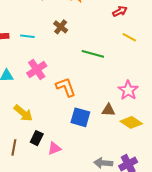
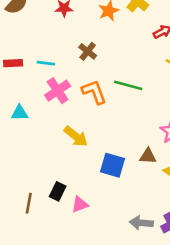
pink cross: (37, 69) -> (58, 91), moved
orange L-shape: (66, 87) -> (94, 92), moved
yellow arrow: (23, 113) -> (76, 136), moved

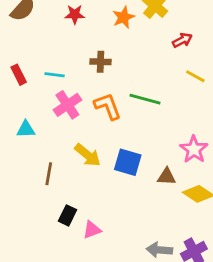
brown cross: (88, 51) -> (101, 62), turned -36
red rectangle: (13, 63) -> (19, 75), turned 66
blue square: (113, 165) -> (128, 162), moved
brown line: (29, 203) -> (49, 174), moved

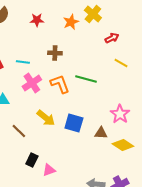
brown line: (49, 174) -> (19, 131), turned -56

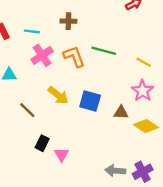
yellow line: (121, 63) -> (144, 62), moved
pink triangle: (49, 170) -> (62, 155), turned -40

